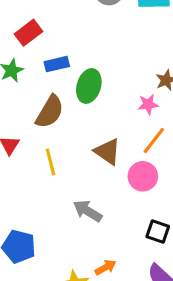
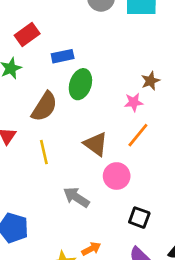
blue rectangle: (57, 64) -> (63, 56), moved
pink circle: (143, 176) -> (117, 176), moved

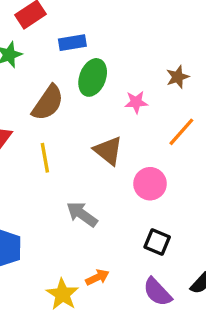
pink star: (134, 102) -> (136, 102), moved
orange line: (138, 135) -> (181, 132), moved
pink circle: (117, 176) -> (150, 184), moved

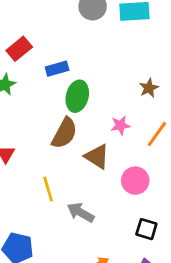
pink star: (136, 102) -> (120, 125), moved
brown semicircle: (48, 103) -> (64, 133), moved
yellow line: (45, 158) -> (48, 189), moved

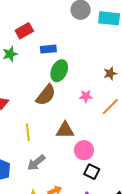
brown triangle: (97, 157) -> (65, 130), moved, turned -42
pink circle: (135, 181) -> (84, 150), moved
gray arrow: (81, 212) -> (36, 163), moved, turned -78

